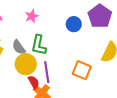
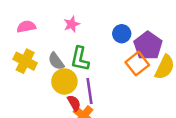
purple pentagon: (100, 16) -> (148, 46), moved
orange square: (82, 70) -> (137, 64), moved, turned 30

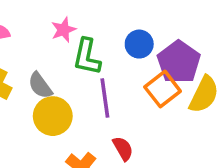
green L-shape: (80, 59) -> (87, 57), moved
purple line: (90, 91) -> (105, 98), moved
red semicircle: (74, 103) -> (123, 149), moved

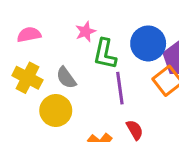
blue circle: (139, 44) -> (148, 43), size x1.5
yellow circle: (53, 116) -> (56, 111), moved

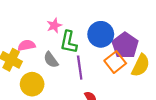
pink semicircle: (29, 35) -> (27, 45), moved
gray semicircle: (66, 78) -> (51, 60), moved

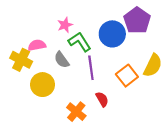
green L-shape: (69, 42) -> (80, 42), turned 135
purple pentagon: (125, 45) -> (137, 20), moved
orange square: (115, 62) -> (127, 76), moved

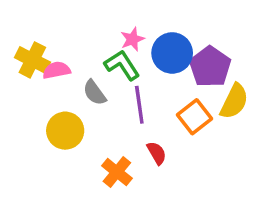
purple pentagon: (137, 20) -> (210, 67), moved
pink star: (65, 25) -> (132, 39), moved
yellow cross: (21, 60) -> (32, 60), moved

